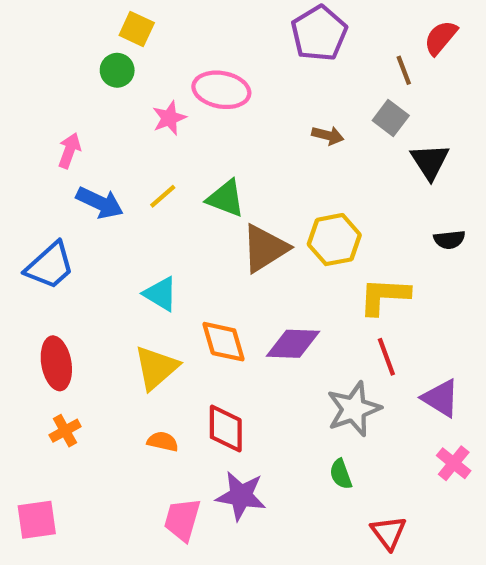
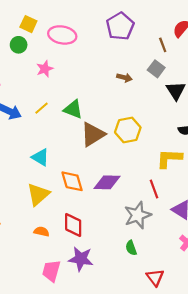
pink ellipse: (221, 90) -> (62, 35), moved
yellow L-shape: (384, 296) -> (169, 158), moved

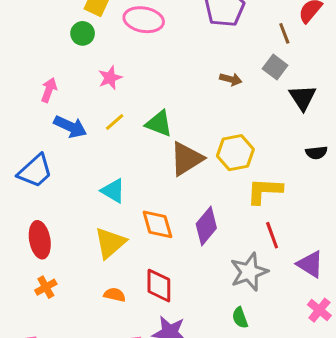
pink star: (45, 69) -> (110, 78), moved
yellow L-shape: (169, 158) -> (264, 191), moved
purple diamond: (107, 182) -> (206, 226), turned -52

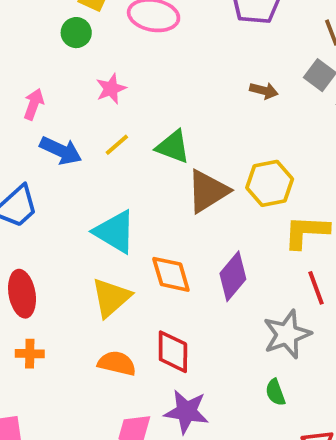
cyan triangle: (113, 191) -> (115, 232), size x1.4
orange cross: (46, 287) -> (30, 354), turned 30
orange semicircle: (115, 295) -> (117, 363), size x1.4

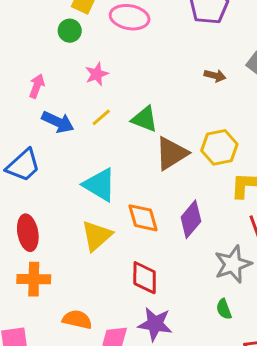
orange cross: (30, 354) -> (34, 279), size x1.5
orange semicircle: (117, 363) -> (77, 320), moved

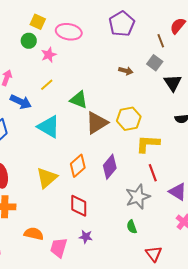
pink star: (97, 74) -> (49, 55), moved
yellow line: (101, 117) -> (47, 85), moved
cyan triangle: (100, 185) -> (49, 127), moved
orange diamond: (143, 218) -> (78, 166), turned 65
purple star: (155, 324) -> (86, 237), size x0.6

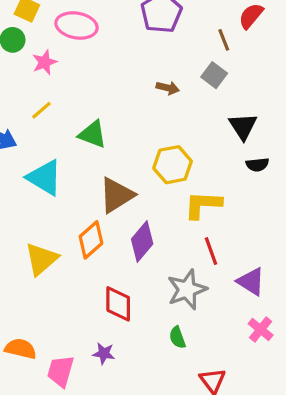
black triangle: (173, 83) -> (243, 126), moved
brown triangle: (97, 123) -> (117, 195), moved
red diamond: (79, 206) -> (118, 304), moved

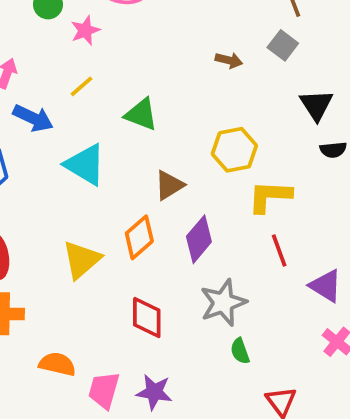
brown triangle: (117, 195) -> (169, 185), size x0.7
gray star: (187, 289) -> (223, 303), moved
red diamond: (118, 304) -> (147, 318), moved
purple star: (104, 353) -> (154, 392), moved, size x1.4

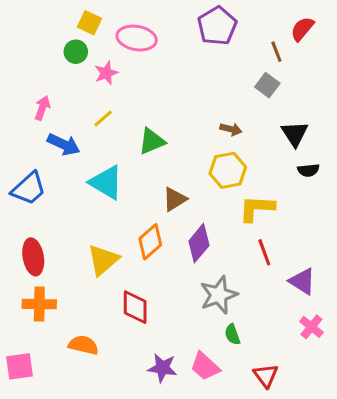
brown arrow: (229, 60) -> (231, 129), moved
green triangle: (141, 114) -> (152, 141), turned -44
red diamond: (147, 318) -> (135, 307), moved
pink trapezoid: (104, 390) -> (205, 366), moved, turned -64

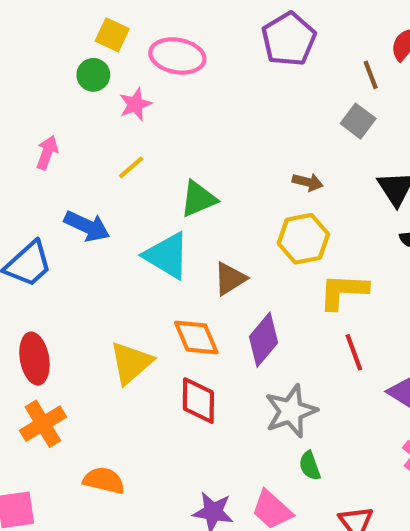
blue arrow: (64, 144) -> (87, 226), moved
cyan triangle: (106, 182) -> (167, 256), moved
orange diamond: (150, 242) -> (196, 338), turned -72
orange cross: (39, 304) -> (43, 424), turned -32
red diamond: (135, 307) -> (198, 401), moved

